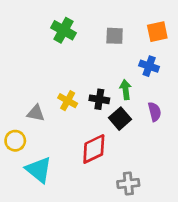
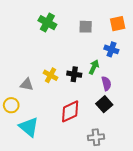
green arrow: (126, 90) -> (94, 67), turned 32
purple semicircle: (155, 112) -> (106, 84), moved
black square: (120, 119) -> (104, 104), moved

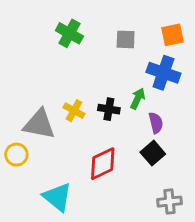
blue cross: (111, 49) -> (163, 73), size x1.5
gray triangle: (27, 85) -> (39, 124), size x1.6
cyan triangle: (29, 127) -> (57, 197), moved
gray cross: (96, 137) -> (169, 202), moved

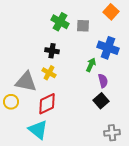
green cross: (69, 33) -> (60, 22), moved
orange square: (173, 35) -> (111, 12), moved, turned -35
black cross: (109, 109) -> (52, 51), moved
red diamond: (103, 164) -> (47, 104), moved

